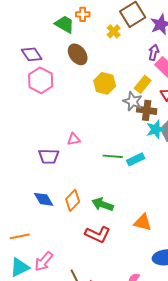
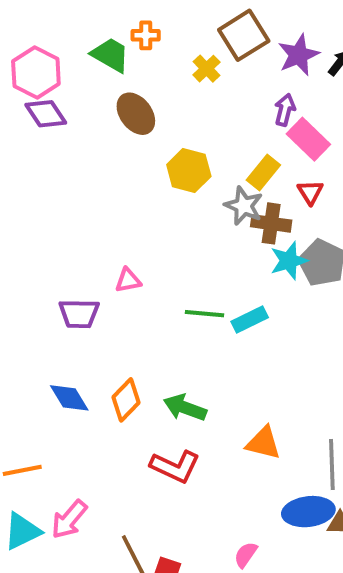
pink hexagon: (41, 80) -> (36, 73), moved

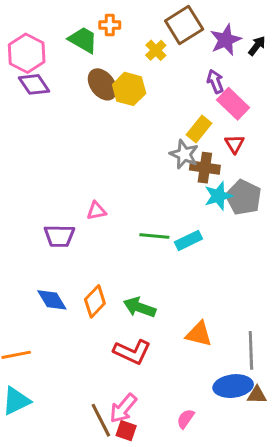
purple arrow: (285, 110) -> (215, 81), turned -35
yellow hexagon: (189, 171) -> (129, 89), moved
pink arrow: (69, 519) -> (123, 408), moved

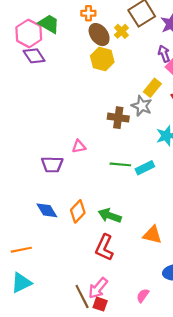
green trapezoid: (83, 40) -> (49, 24), moved
brown ellipse: (102, 84) -> (99, 35), moved
brown cross: (205, 168) -> (118, 118), moved
red L-shape: (132, 352) -> (104, 248), turned 90

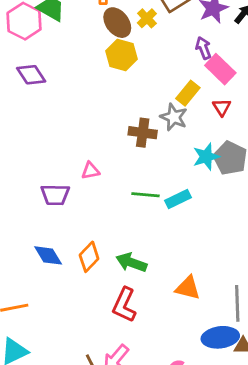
purple diamond: (34, 56) -> (31, 75), moved

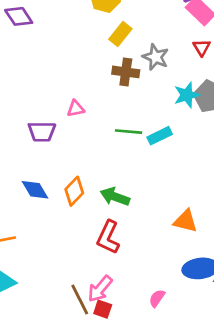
yellow rectangle: (188, 93) -> (120, 34), moved
orange triangle: (188, 288) -> (185, 221), moved

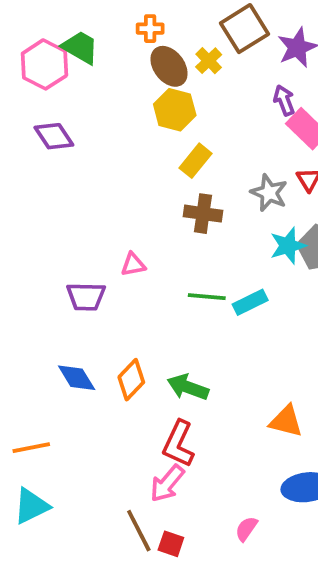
gray star: (156, 57) -> (269, 193), moved
pink arrow: (100, 289) -> (167, 483), moved

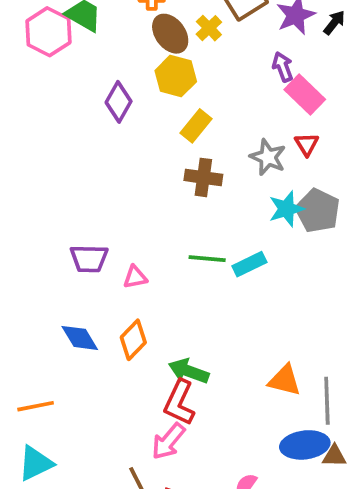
purple diamond: (54, 136) -> (119, 102), moved, turned 63
pink triangle: (133, 265) -> (135, 277), moved
green arrow: (188, 387) -> (189, 371), moved

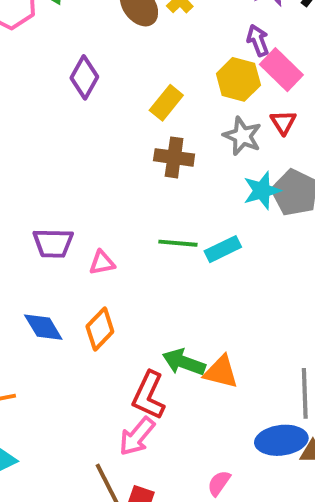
yellow hexagon: (176, 76) -> (238, 79), moved
green arrow: (189, 371) -> (184, 362), moved
orange triangle: (285, 380) -> (221, 372), moved

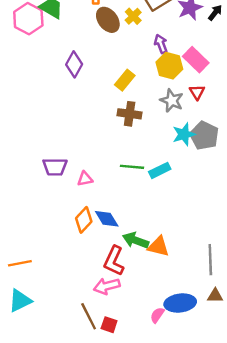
purple arrow: (258, 40) -> (161, 44), moved
blue diamond: (43, 327) -> (107, 219), moved
pink arrow: (137, 436) -> (107, 286), turned 35
blue ellipse: (281, 440) -> (180, 303), moved

